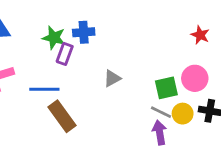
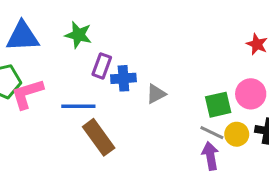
blue cross: (84, 32) -> (123, 78), moved
green star: (54, 38) -> (78, 35), moved

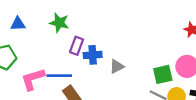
blue triangle: (23, 36) -> (18, 24), size x0.6
pink L-shape: (27, 94) -> (33, 79), moved

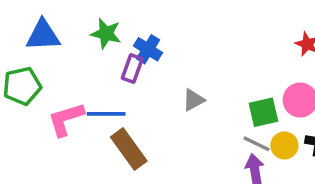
blue triangle: (18, 24) -> (43, 35), size x1.5
blue cross: (93, 55) -> (148, 49), moved, turned 36

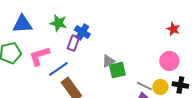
green square: (263, 112) -> (117, 70), moved
blue line: (106, 114) -> (58, 69), turned -35
pink L-shape: (66, 119) -> (39, 56), moved

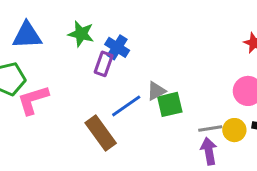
pink L-shape: (39, 56) -> (33, 100), moved
blue line: (58, 69) -> (126, 106), moved
gray line: (144, 86) -> (210, 129), turned -35

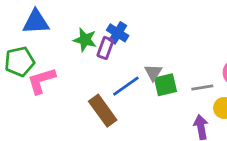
green star: (81, 34) -> (85, 40), moved
gray triangle: (156, 91) -> (153, 72), turned -30
gray line: (210, 129) -> (202, 87), moved

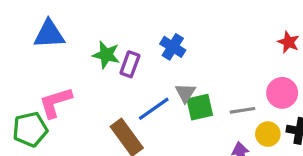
blue cross: (118, 33) -> (173, 47), moved
green pentagon: (20, 62) -> (30, 129), moved

